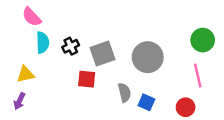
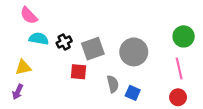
cyan semicircle: (43, 43) -> (39, 39), turned -78
red circle: (186, 107) -> (178, 97), moved

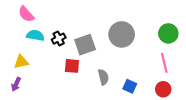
gray circle: (134, 52) -> (122, 34), moved
blue square: (133, 93) -> (130, 86), moved

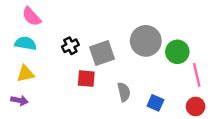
green circle: (168, 33) -> (177, 52), moved
cyan semicircle: (35, 35) -> (25, 43), moved
purple arrow: (16, 84) -> (19, 100), turned -104

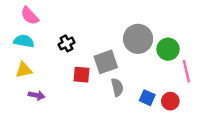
gray square: (102, 53) -> (106, 62), moved
purple arrow: (19, 100) -> (37, 95), moved
red circle: (196, 106) -> (170, 101), moved

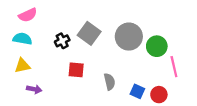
pink semicircle: (30, 16) -> (28, 15), turned -72
gray square: (106, 62) -> (89, 33), moved, turned -35

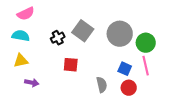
pink line: (174, 67) -> (146, 66), moved
gray semicircle: (109, 82) -> (102, 85), moved
blue square: (137, 91) -> (125, 69), moved
red circle: (159, 95) -> (129, 88), moved

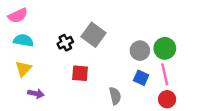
pink semicircle: (26, 14) -> (18, 16), moved
gray circle: (120, 34) -> (140, 51), moved, size x0.7
yellow triangle: (21, 61) -> (23, 69), turned -35
red circle: (129, 88) -> (167, 99), moved

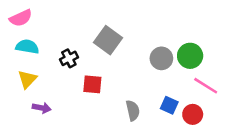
black cross: (65, 43) -> (69, 58), moved
pink line: (165, 74) -> (206, 86), moved, turned -45
blue square: (141, 78) -> (169, 105), moved

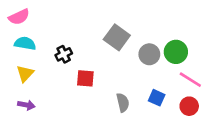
gray square: (108, 40) -> (117, 37), moved
purple arrow: (42, 108) -> (26, 105), moved
red circle: (193, 114) -> (189, 106), moved

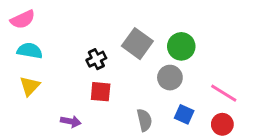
green circle: (176, 52) -> (181, 46), moved
black cross: (64, 54) -> (96, 59), moved
gray circle: (149, 54) -> (170, 78), moved
purple arrow: (26, 105) -> (71, 121), moved

